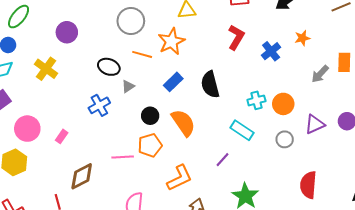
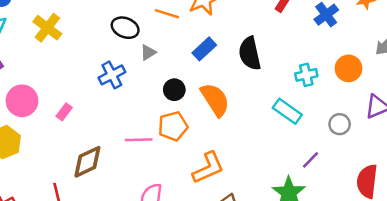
orange circle: (283, 104) -> (349, 68), moved
purple line: (223, 160) -> (311, 160), moved

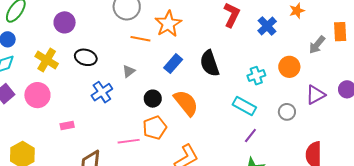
black ellipse: (125, 28) -> (86, 57), moved
pink circle: (22, 101) -> (37, 95), moved
pink rectangle: (64, 112) -> (67, 125), turned 48
purple line: (311, 160) -> (250, 135), moved

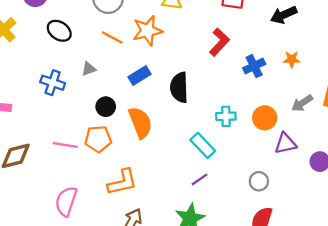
black ellipse: (86, 57) -> (59, 31), moved
blue cross: (102, 92) -> (53, 83), turned 35
purple triangle: (315, 95) -> (285, 143), moved
gray circle: (287, 112) -> (259, 181), moved

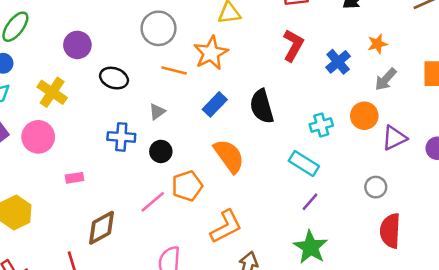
gray arrow: (302, 103) -> (386, 79), moved
black circle: (106, 107) -> (161, 151), moved
pink line: (65, 145) -> (153, 202), turned -35

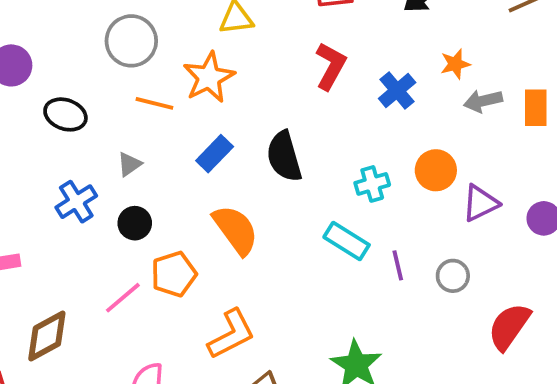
gray arrow: (386, 79) -> (483, 101), moved, turned 35
blue cross: (121, 137) -> (76, 202), turned -36
purple line: (310, 202) -> (398, 265), moved, turned -54
red semicircle: (390, 231) -> (509, 327), moved, turned 32

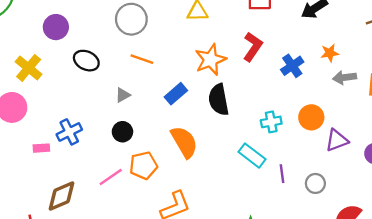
orange star: (209, 77) -> (210, 60), moved
blue cross: (76, 202) -> (69, 132), moved

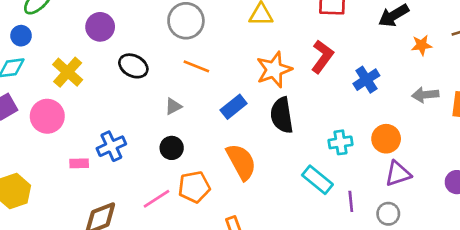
orange star: (330, 53) -> (422, 45), moved
purple triangle: (337, 140) -> (398, 174), moved

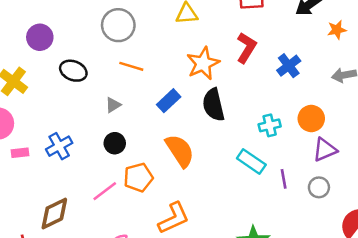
pink rectangle: (79, 163) -> (20, 153), moved

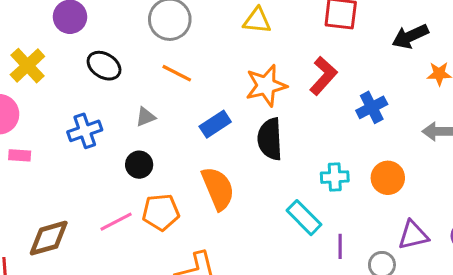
blue cross: (59, 146) -> (85, 131), moved
purple triangle: (325, 150) -> (413, 235), moved

